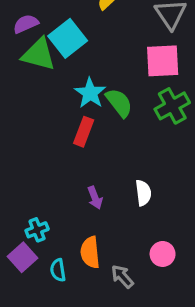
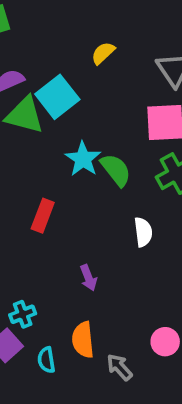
red rectangle: (84, 132) -> (43, 216), moved
white semicircle: (143, 193) -> (143, 232), moved

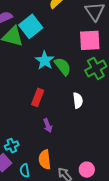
red rectangle: (43, 216) -> (38, 97), moved
pink circle: (165, 342) -> (87, 170), moved

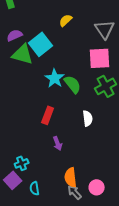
orange semicircle: (45, 160) -> (71, 177), moved

